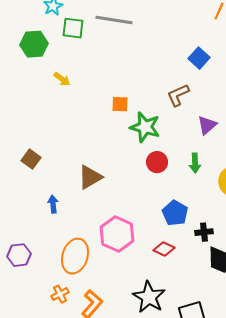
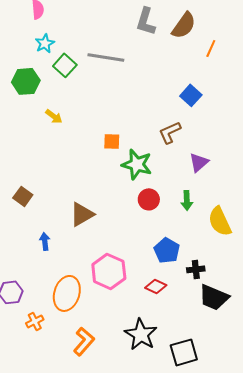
green square: (73, 28) -> (65, 65), turned 35
orange cross: (60, 294) -> (35, 321), moved

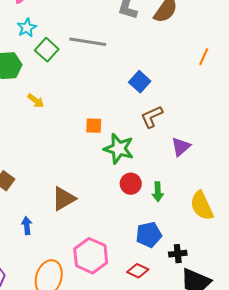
orange line: (211, 48) -> (204, 57), moved
blue square: (191, 95) -> (140, 82), moved
green arrow: (187, 200) -> (158, 192), moved
blue pentagon: (167, 250) -> (149, 235), turned 30

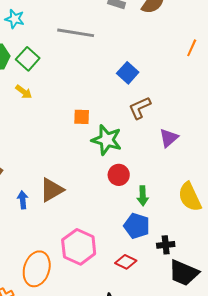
cyan star: (27, 28) -> (15, 19), turned -30
green square: (47, 50) -> (28, 59), moved
green arrow: (158, 192) -> (143, 196), moved
blue arrow: (27, 226) -> (23, 200), moved
blue pentagon: (149, 235) -> (137, 226), turned 30

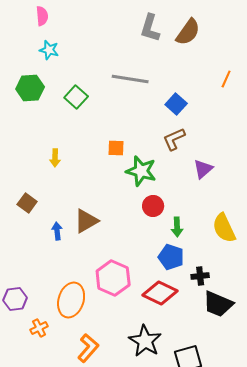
gray line: (76, 33) -> (130, 79), moved
green square: (28, 59) -> (76, 97), moved
blue square: (128, 73) -> (176, 104), moved
yellow arrow: (24, 92) -> (55, 158), moved, turned 54
red diamond: (126, 262) -> (160, 293), size x1.6

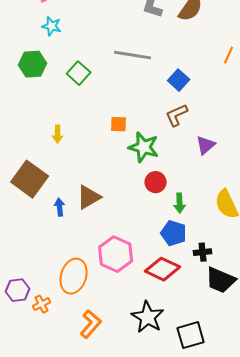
brown square: (27, 203) -> (30, 179), size x1.8
purple hexagon: (15, 299) -> (18, 290), moved

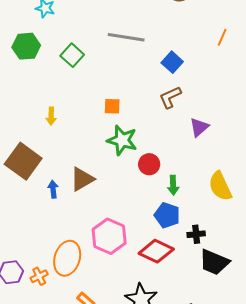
green star: (144, 147) -> (122, 140), moved
orange cross: (42, 304) -> (39, 276), moved

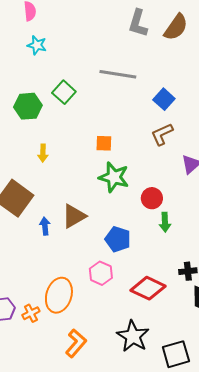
green hexagon: (26, 46) -> (28, 106), moved
red circle: (149, 164) -> (152, 198), moved
blue pentagon: (167, 215) -> (118, 239), moved
pink hexagon: (109, 236) -> (101, 273), size x0.7

